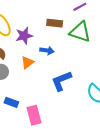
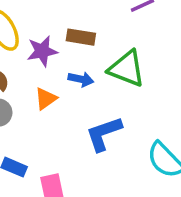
brown rectangle: (55, 23) -> (81, 37), moved
green triangle: (80, 32) -> (127, 69), moved

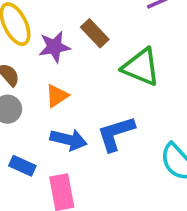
brown rectangle: (81, 37) -> (95, 33), turned 36
blue arrow: (81, 79) -> (68, 140), moved, size x1.4

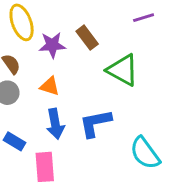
orange triangle: (57, 96) -> (50, 86), turned 45
blue arrow: (68, 140) -> (55, 124), turned 60

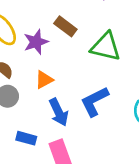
orange triangle: (50, 86) -> (44, 80), turned -30

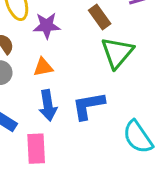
brown rectangle: (65, 26) -> (100, 17), moved
green triangle: (106, 47) -> (117, 53), turned 40

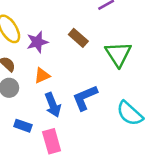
brown rectangle: (100, 17) -> (78, 38), moved
green triangle: (117, 53) -> (118, 54), moved

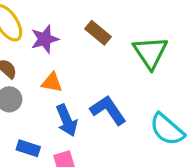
orange triangle: (42, 76) -> (52, 83), turned 35
blue L-shape: (85, 98) -> (108, 110), turned 80

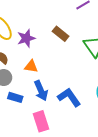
blue L-shape: (108, 110) -> (69, 97), moved
blue rectangle: (28, 148) -> (15, 97), moved

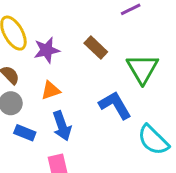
orange triangle: (31, 66) -> (51, 90), turned -32
blue L-shape: (69, 97) -> (115, 105), moved

